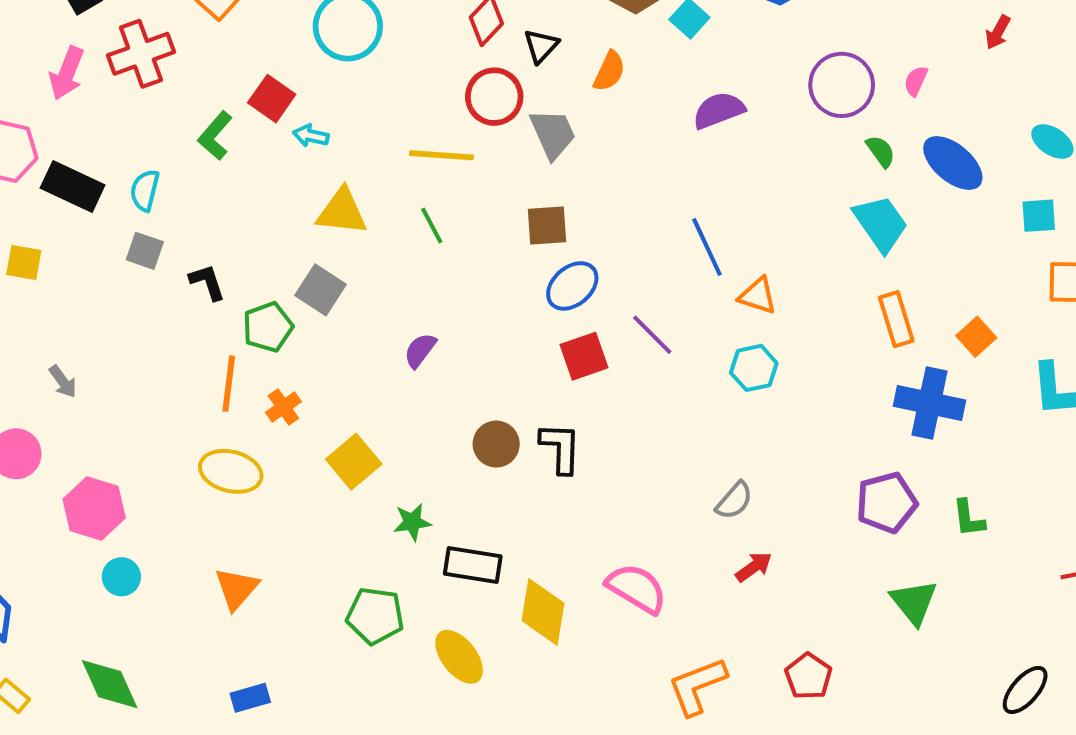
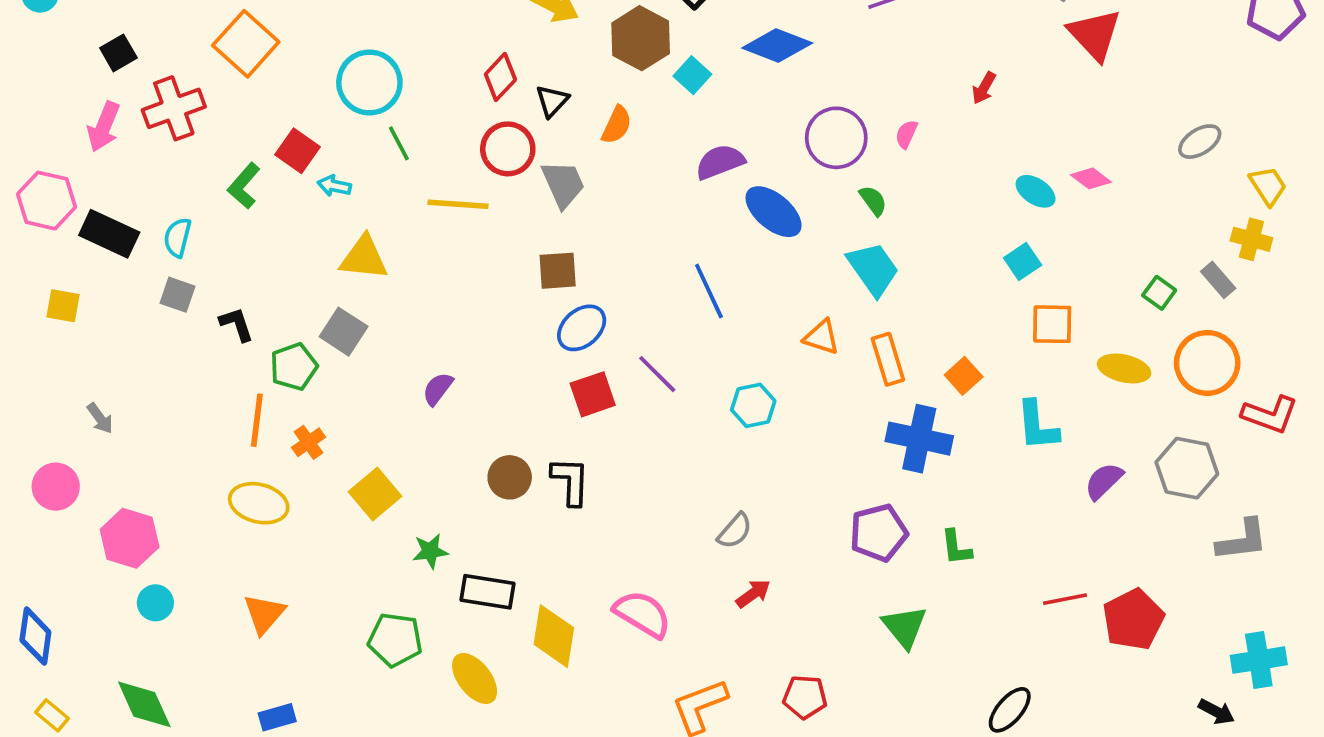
blue ellipse: (953, 163) -> (774, 212), moved
cyan square: (1039, 216) -> (1023, 261), turned -30
green line: (432, 225) -> (399, 143), moved
orange triangle: (758, 296) -> (821, 337), moved
red pentagon: (808, 676) -> (805, 697), turned -30

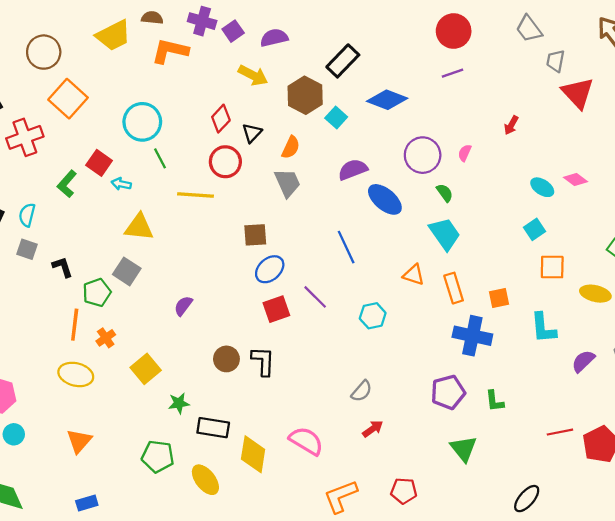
gray trapezoid: (563, 184) -> (287, 183), moved
orange square: (964, 376) -> (499, 298), turned 30

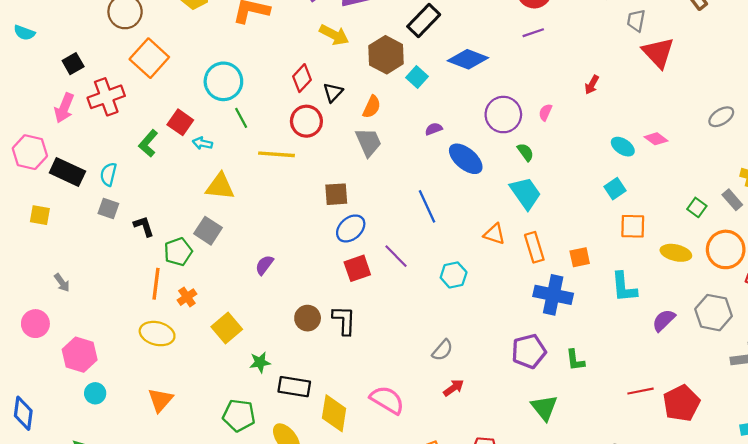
purple semicircle: (353, 170) -> (434, 129), size x0.6

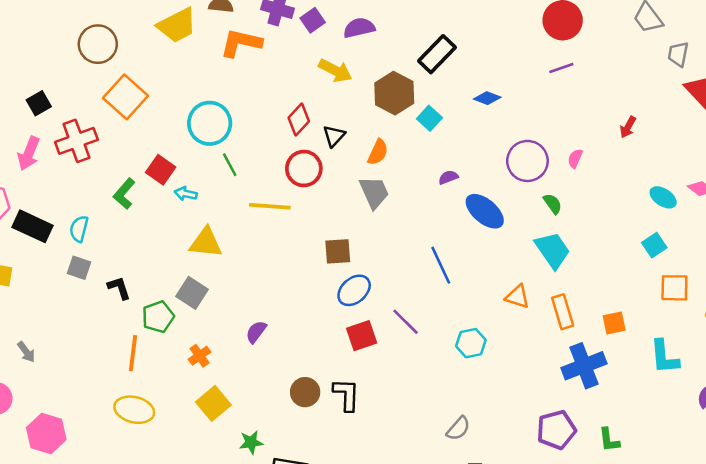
blue diamond: (468, 59) -> (487, 98), size x0.6
blue cross: (553, 295) -> (584, 366), turned -33
orange cross: (187, 297) -> (200, 356), moved

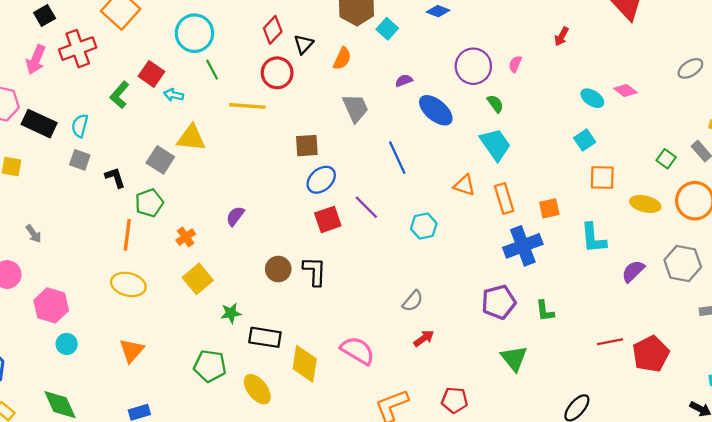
gray trapezoid: (374, 192) -> (355, 108), moved
gray square: (192, 293) -> (160, 160), moved

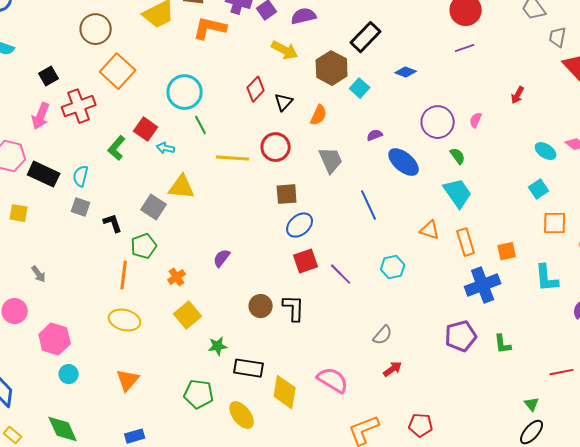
red circle: (277, 73) -> (276, 147), moved
purple line: (366, 207) -> (341, 274), moved
green triangle: (514, 358) -> (532, 404), moved, size x0.6

